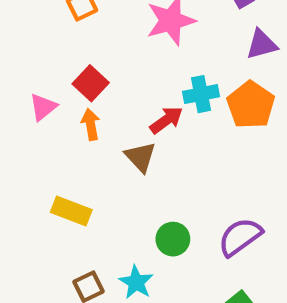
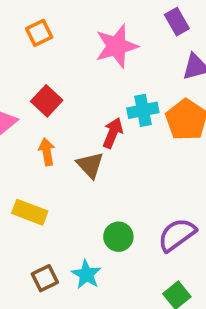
red arrow: (166, 120) -> (113, 133), turned -32
orange arrow: (91, 124) -> (47, 152), moved

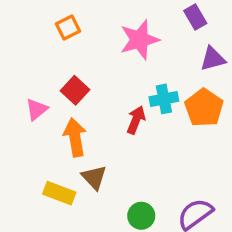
orange arrow: (47, 152) -> (75, 137), size x1.5
brown triangle: (90, 165) -> (94, 177), moved

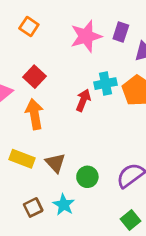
purple rectangle: (195, 17) -> (121, 32), moved, turned 48
orange square: (68, 27) -> (29, 26), turned -30
brown triangle: (94, 177) -> (55, 163), moved

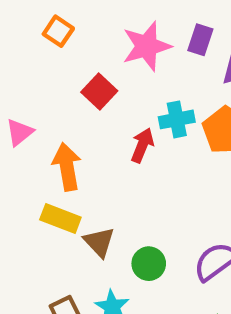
red square: (34, 77) -> (99, 91), moved
yellow rectangle: (22, 159) -> (60, 218), moved

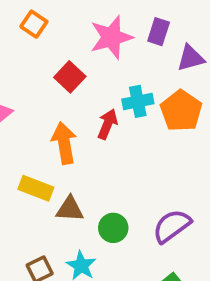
orange arrow: (67, 167) -> (64, 143), moved
brown triangle: (99, 242) -> (70, 209), turned -44

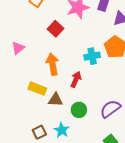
cyan cross: (138, 101) -> (92, 56), moved
red arrow: (108, 124) -> (76, 79), moved

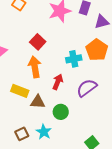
red square: (56, 29) -> (38, 42), moved
purple semicircle: (110, 109) -> (87, 88), moved

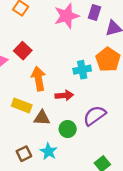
red square: (38, 42) -> (23, 51), moved
red arrow: (58, 82) -> (64, 95), turned 63
purple semicircle: (87, 88) -> (95, 116), moved

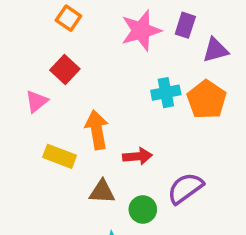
red square: (23, 51) -> (65, 70), moved
cyan cross: (82, 70) -> (166, 93), moved
yellow rectangle: (22, 105) -> (60, 156), moved

